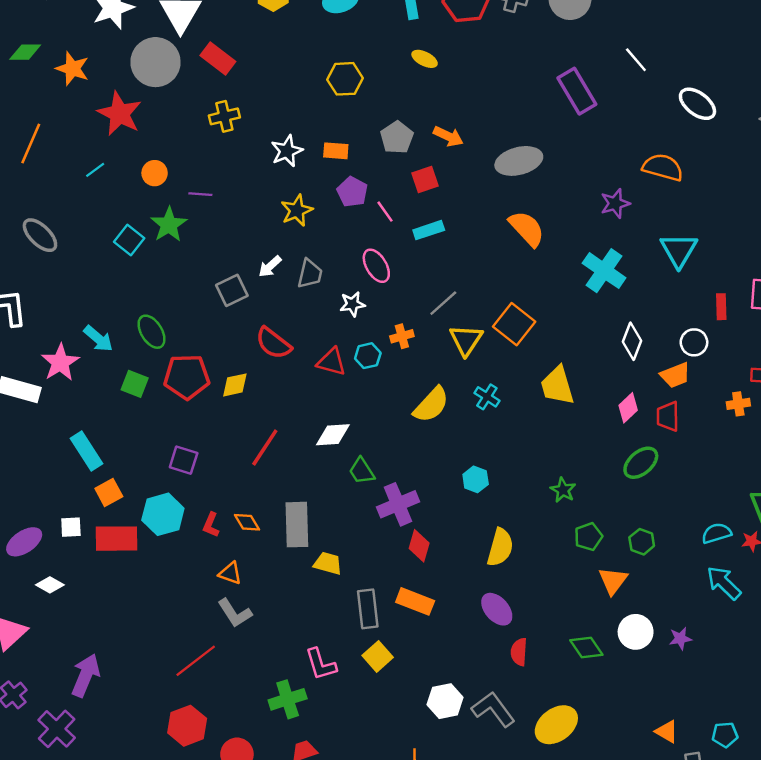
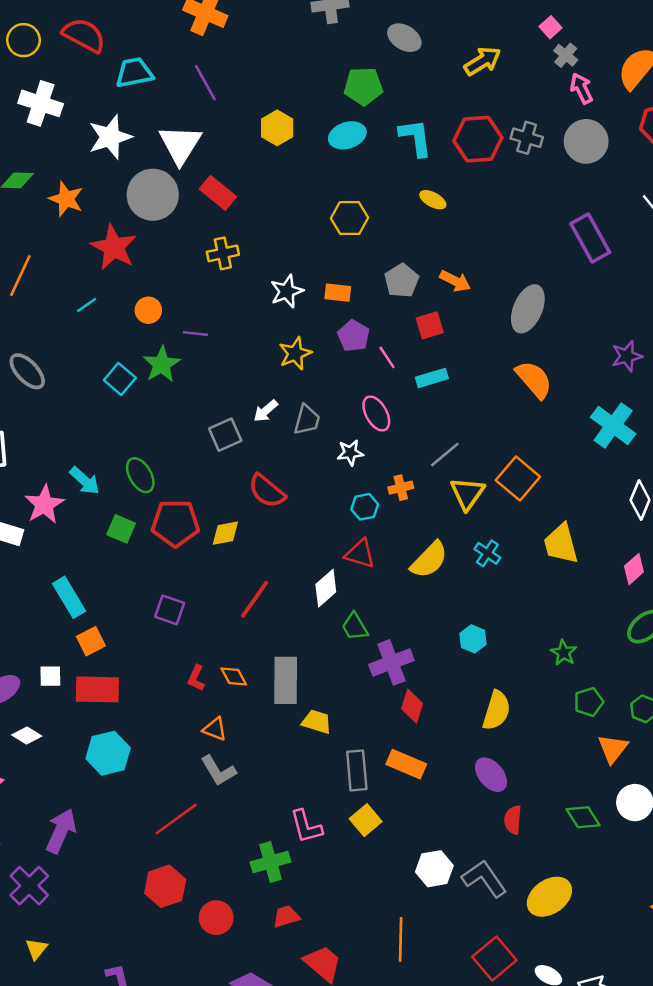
gray ellipse: (519, 161) -> (528, 309), turned -54
red triangle: (331, 362) -> (360, 554), moved
white diamond: (333, 435) -> (326, 588), turned -39
cyan hexagon: (163, 514) -> (108, 753), moved

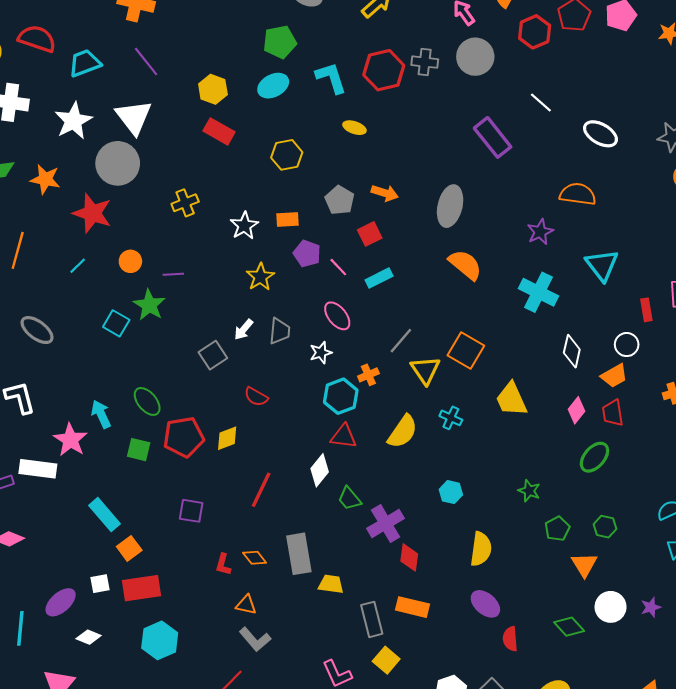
red rectangle: (218, 193) -> (219, 131), moved
cyan arrow: (85, 481) -> (101, 414), turned -148
red semicircle: (267, 491) -> (256, 397), size x0.7
cyan hexagon: (365, 507) -> (341, 396), size x1.5

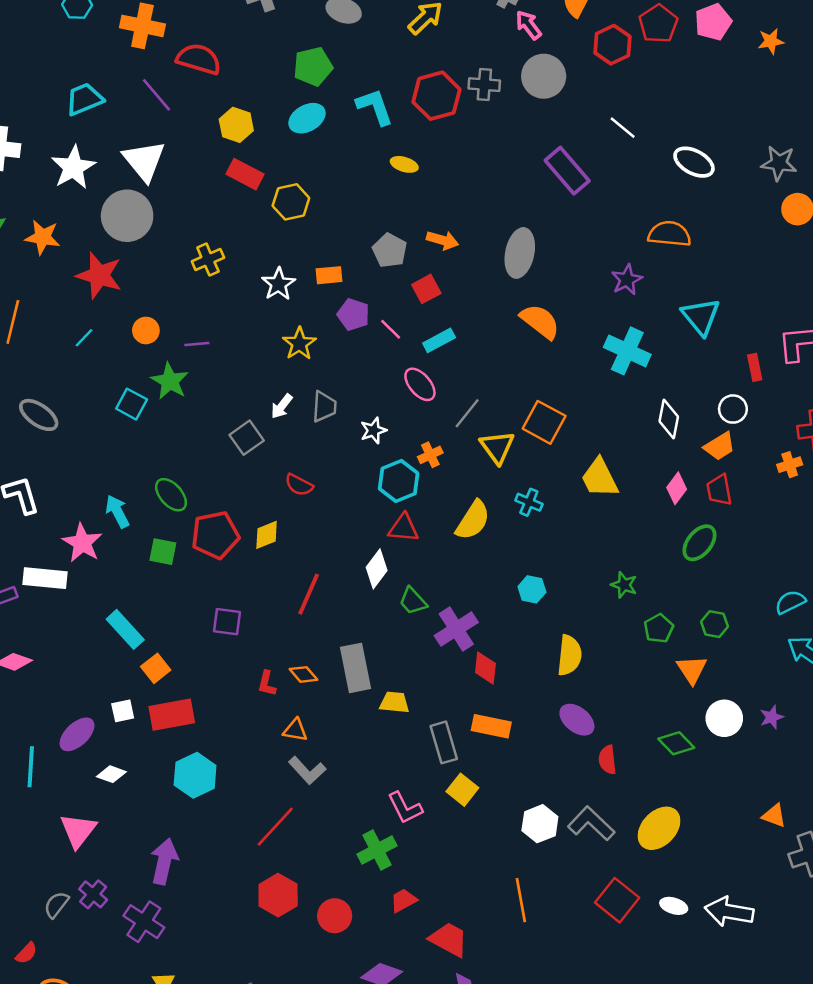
red semicircle: (37, 39) -> (199, 59), moved
yellow hexagon: (287, 155) -> (291, 202), moved
pink ellipse: (337, 316) -> (420, 384), moved

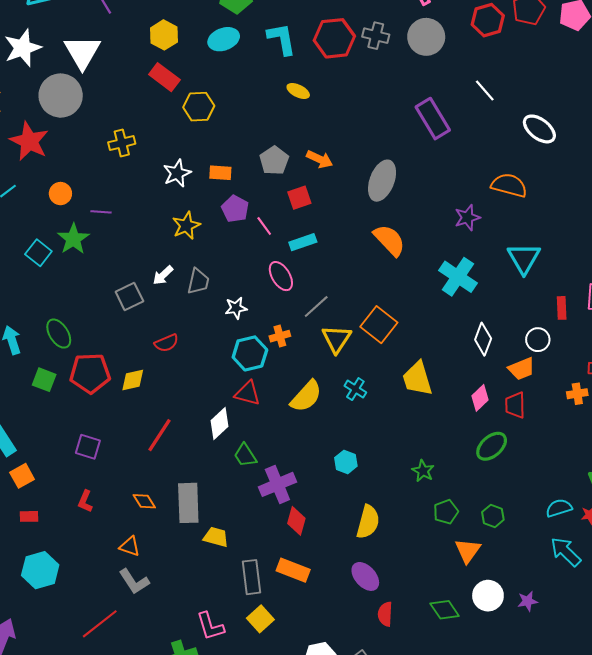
red semicircle: (299, 485) -> (166, 343), turned -60
red L-shape: (267, 684) -> (85, 501), moved
red rectangle: (172, 715) -> (29, 516), size x0.5

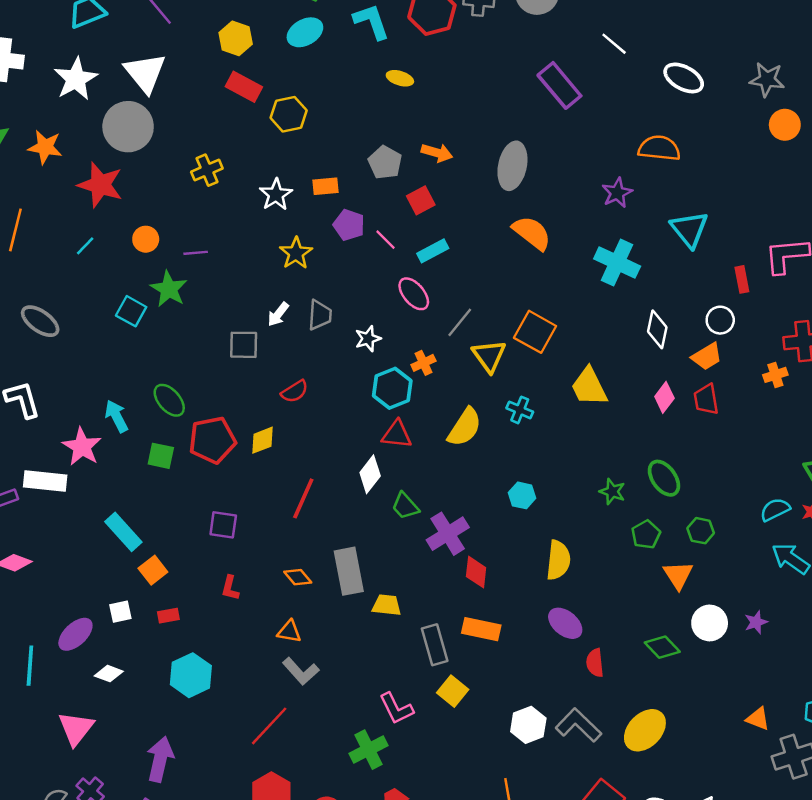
gray square: (129, 297) -> (244, 345), turned 36
green ellipse: (492, 446) -> (664, 478), moved, turned -76

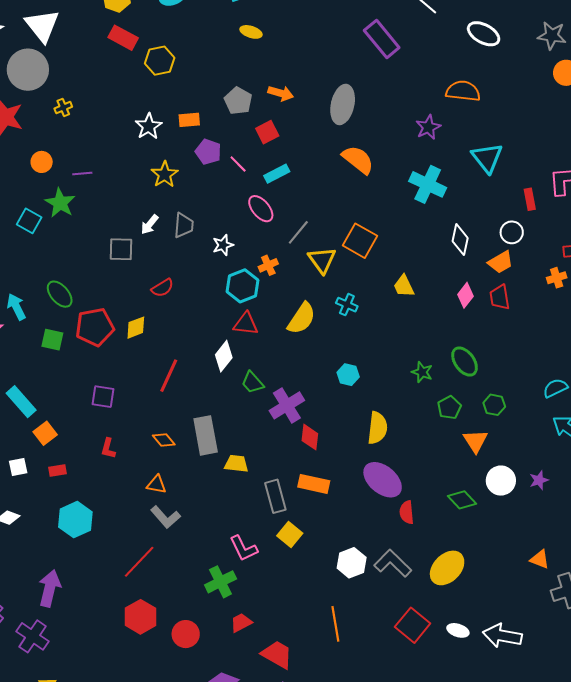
yellow cross: (207, 170) -> (63, 108), moved, size x0.7
yellow trapezoid: (589, 387) -> (404, 286), size x0.7
purple ellipse: (565, 623) -> (383, 480), size x1.4

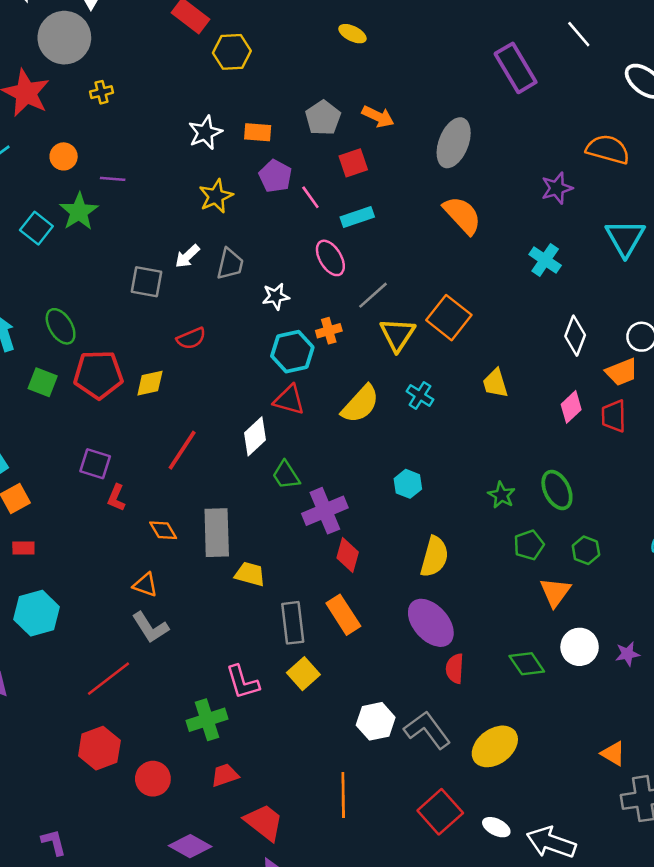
cyan cross: (428, 184) -> (545, 260), size x0.7
red L-shape: (108, 448) -> (116, 498), moved
orange rectangle: (314, 484) -> (343, 615), turned 36

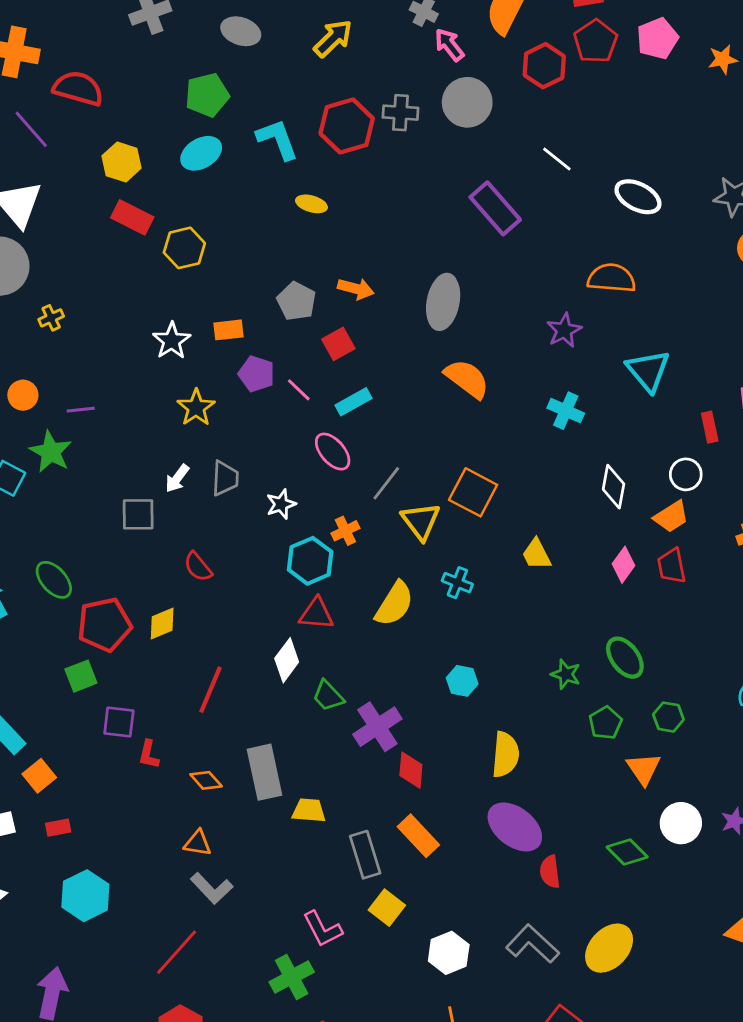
red semicircle: (191, 338) -> (198, 567), turned 84
green square: (43, 382) -> (81, 676), moved, turned -32
white hexagon: (376, 721) -> (449, 953), moved

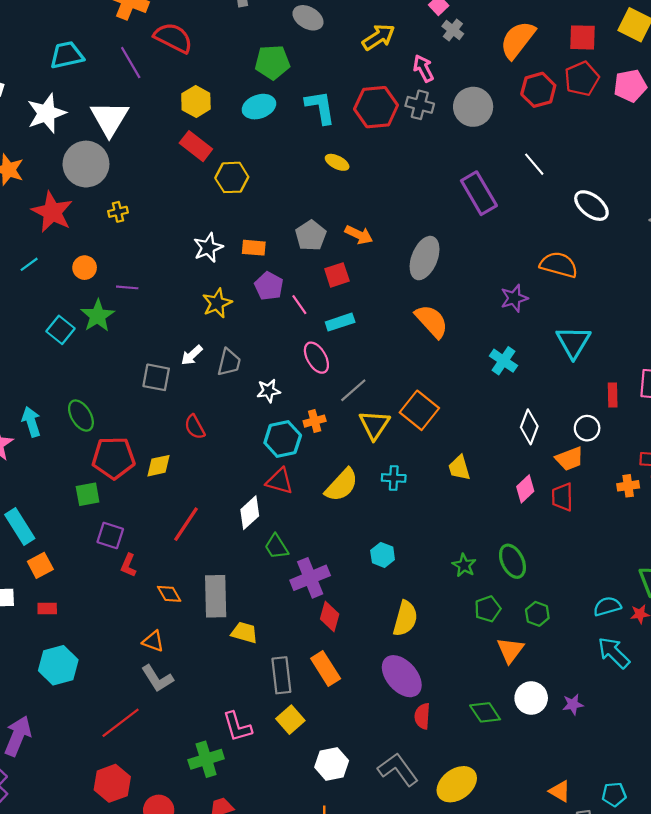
pink arrow: (449, 45) -> (423, 68), moved
cyan cross: (457, 583) -> (394, 478), turned -30

